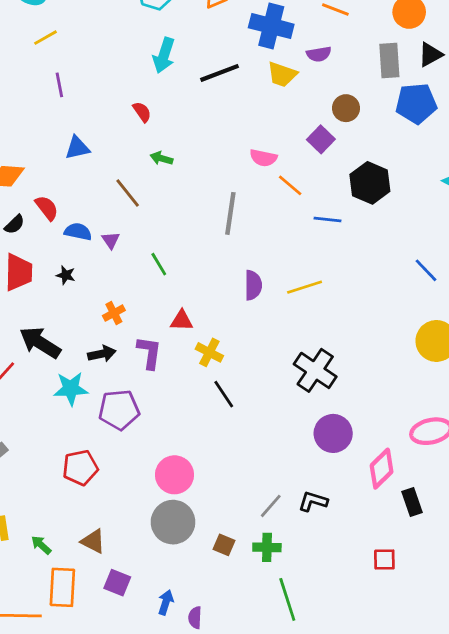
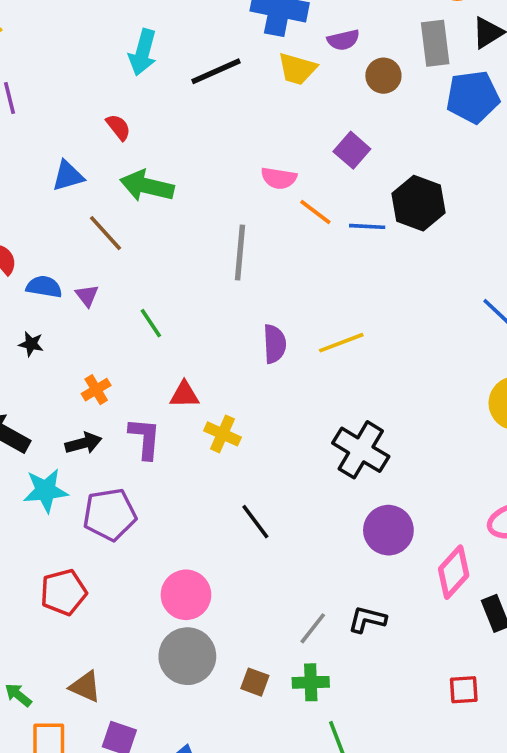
brown circle: (346, 108) -> (383, 76), moved
blue triangle: (77, 148) -> (68, 176), moved
green arrow: (161, 158) -> (147, 186), size x1.8
blue line: (327, 219) -> (367, 226), moved
black line: (224, 394) -> (255, 522), moved

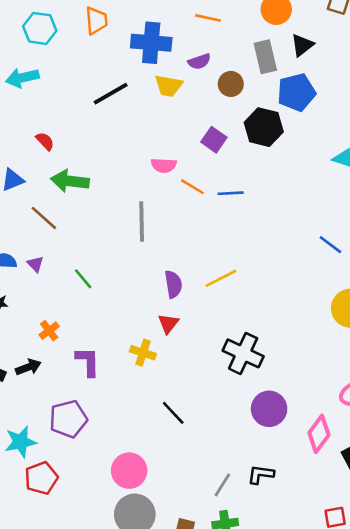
cyan arrow: (143, 52) -> (22, 78), moved, turned 68
black hexagon: (418, 203) -> (264, 127), moved
red triangle: (184, 395) -> (168, 324), moved, turned -45
black arrow: (83, 443) -> (28, 367), moved
cyan star: (46, 491) -> (21, 442), moved

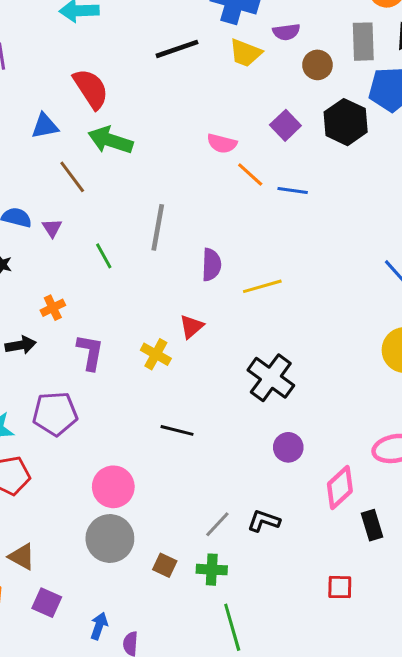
red semicircle: (45, 141) -> (91, 89), size x1.8
gray line: (142, 221) -> (158, 227), moved
purple semicircle: (173, 284) -> (211, 265), moved
purple circle: (269, 409) -> (288, 447), size x0.7
black line: (173, 413) -> (177, 430), turned -44

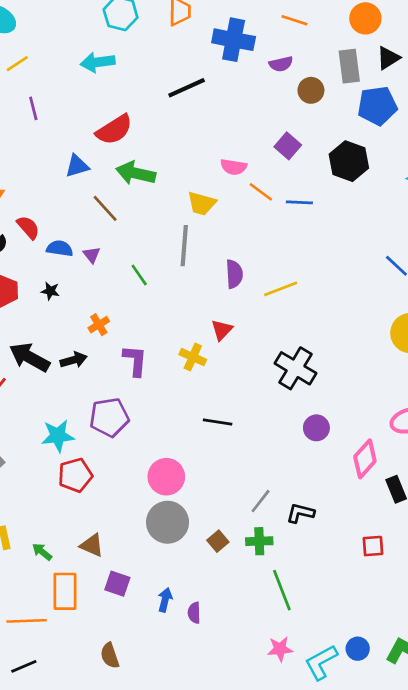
yellow trapezoid: (245, 53) -> (202, 203), moved
red semicircle: (91, 89) -> (114, 130), turned 96
black hexagon: (346, 122) -> (349, 161), moved
black L-shape: (264, 521) -> (300, 513), moved
brown square: (165, 565) -> (218, 541), turned 30

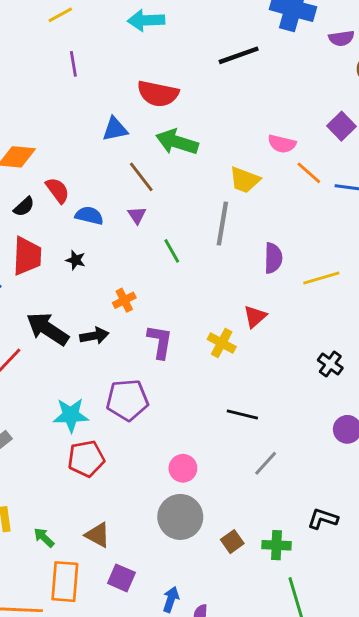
red semicircle: (114, 130) -> (158, 94), turned 39
purple triangle: (92, 255) -> (137, 215), moved
black cross: (296, 368) -> (330, 364), size x0.6
pink circle: (166, 477) -> (183, 468), size x0.7
gray line: (261, 501) -> (266, 463), moved

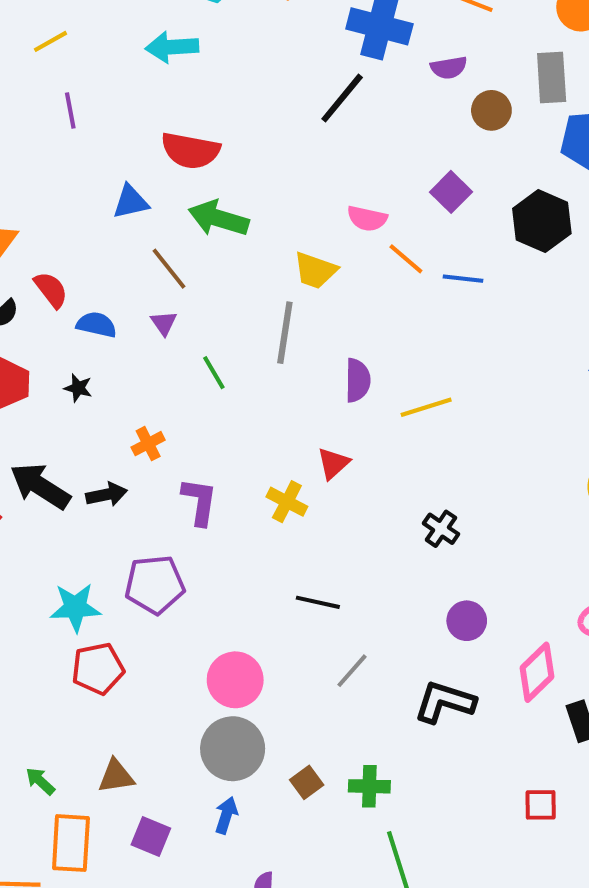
black line: (239, 55) -> (342, 98), moved, turned -30
pink circle: (183, 468) -> (235, 680), size x1.4
black L-shape: (323, 519) -> (445, 702), moved, size x1.4
brown triangle: (98, 535) -> (116, 776), turned -36
blue arrow: (171, 599) -> (226, 815), moved

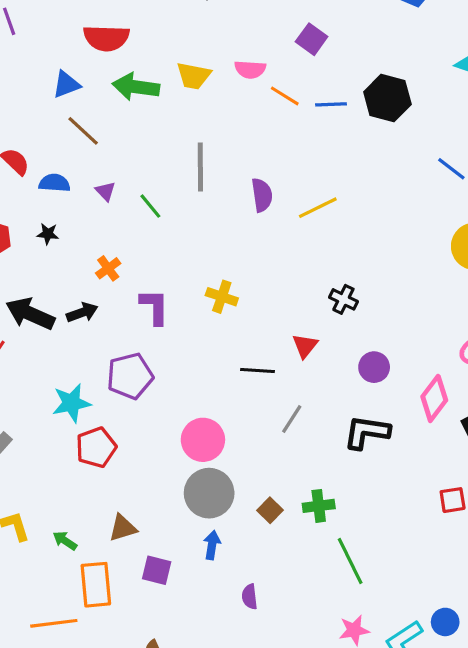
black hexagon: (542, 221) -> (387, 98), moved
brown line: (169, 269) -> (83, 131), moved
yellow trapezoid: (315, 270) -> (194, 76), moved
purple triangle: (164, 323) -> (105, 191), moved
red triangle: (333, 463) -> (305, 346), moved

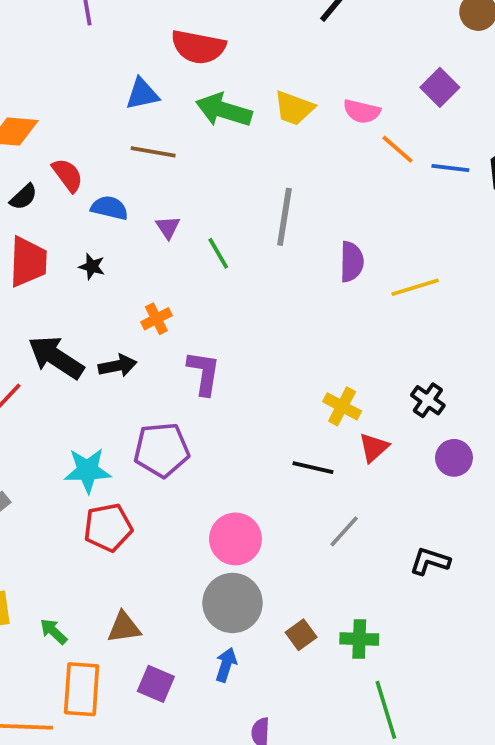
brown line: (83, 131) -> (153, 152), turned -42
yellow cross: (222, 297) -> (342, 406), moved
purple circle: (374, 367) -> (454, 458), moved
black L-shape: (367, 432) -> (430, 561), size x0.7

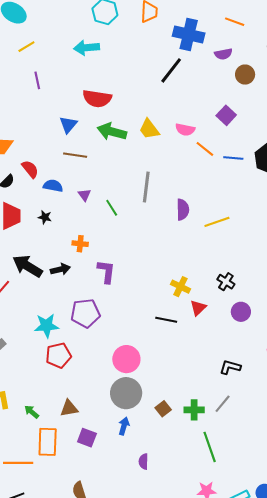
blue triangle: (142, 94) -> (68, 125), turned -36
yellow trapezoid: (294, 108) -> (149, 129), turned 35
orange cross: (156, 319) -> (80, 244), turned 35
gray line: (344, 531) -> (223, 404), moved

